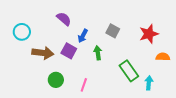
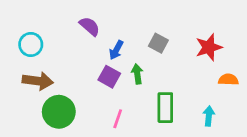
purple square: (69, 51) -> (109, 77), moved
brown arrow: (43, 53) -> (38, 81), moved
green rectangle: (129, 71) -> (165, 108), moved, turned 35
green circle: (56, 80) -> (59, 112), moved, size x1.5

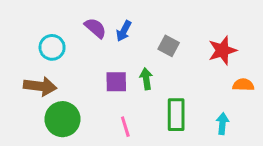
cyan circle: (31, 44) -> (52, 47), moved
blue arrow: (116, 50) -> (124, 31), moved
purple square: (109, 77) -> (116, 82), turned -30
pink line: (118, 119) -> (125, 127), turned -36

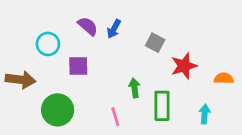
red star: (222, 50) -> (184, 66), moved
green arrow: (146, 79) -> (135, 88), moved
purple square: (116, 82) -> (78, 66), moved
brown arrow: (40, 86) -> (20, 80), moved

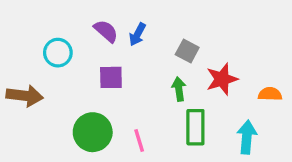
purple square: (78, 66) -> (111, 77), moved
green arrow: (135, 88) -> (179, 89), moved
green circle: (58, 110) -> (93, 132), moved
cyan arrow: (205, 114) -> (247, 137), size x1.4

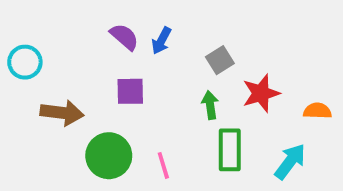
gray square: (187, 51) -> (220, 60), turned 30
cyan circle: (58, 53) -> (25, 62), moved
brown arrow: (25, 96) -> (62, 113), moved
cyan arrow: (247, 137) -> (290, 162), turned 32

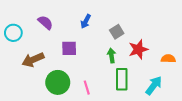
purple semicircle: (124, 37) -> (45, 22), moved
brown arrow: (62, 113) -> (33, 60), turned 150

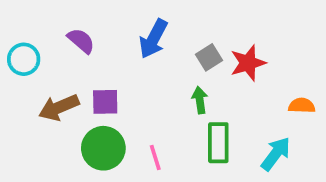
blue arrow: (86, 21) -> (153, 39), size x1.5
purple square: (69, 48) -> (105, 102), moved
red star: (138, 49) -> (248, 63), moved

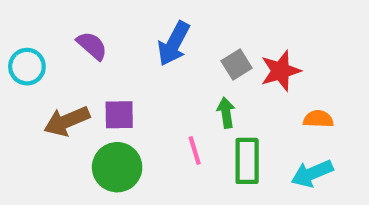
orange semicircle: (302, 106) -> (318, 119), moved
cyan arrow: (276, 154) -> (312, 173), turned -150
pink line: (155, 157) -> (195, 150), moved

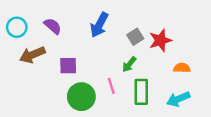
cyan circle: (27, 67) -> (17, 27), moved
green arrow: (226, 113) -> (129, 64), turned -133
brown arrow: (67, 121) -> (32, 55), moved
green circle: (117, 167) -> (81, 97), moved

